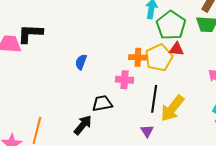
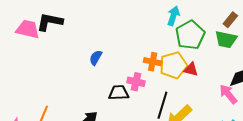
red triangle: (177, 49) -> (191, 69), moved
black trapezoid: (102, 103) -> (119, 93), moved

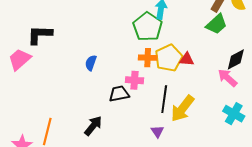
pink trapezoid: (28, 29) -> (20, 59), moved, turned -45
green pentagon: (190, 35) -> (148, 27), moved
green trapezoid: (226, 39) -> (216, 24), turned -45

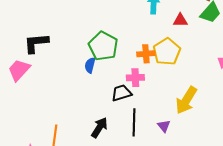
green pentagon: (148, 27) -> (103, 46), moved
red triangle: (187, 59) -> (180, 20), moved
black line: (164, 99) -> (134, 122), moved

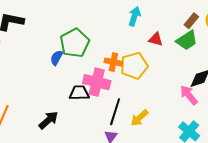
pink cross: (135, 78) -> (97, 82), size x1.5
yellow arrow: (186, 100) -> (139, 118), size x0.7
black line: (134, 122) -> (115, 112), moved

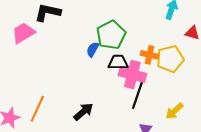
black trapezoid: (79, 93) -> (118, 62), moved
black line: (115, 112) -> (137, 95), moved

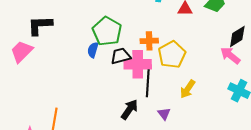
yellow pentagon: (170, 59) -> (172, 55), moved
black arrow: (83, 112) -> (129, 109), moved

